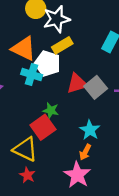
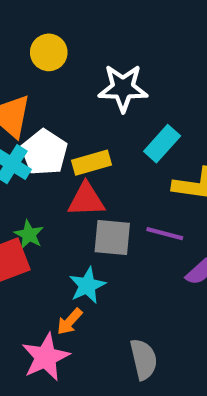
white star: (57, 19) -> (123, 88), moved
yellow rectangle: (62, 45) -> (92, 163), moved
gray square: (96, 87) -> (112, 237), moved, turned 30

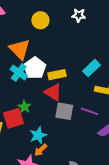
white star: (123, 88) -> (79, 15), moved, size x0.6
red triangle: (86, 200) -> (53, 92), turned 30
cyan star: (87, 285) -> (38, 135), moved

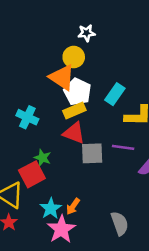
yellow circle: (40, 20) -> (74, 57), moved
orange triangle: (20, 49) -> (62, 77), moved
white pentagon: (35, 68) -> (77, 92), moved
cyan star: (38, 135) -> (51, 208), moved

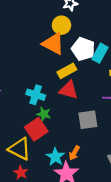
white pentagon: (77, 92) -> (83, 49), moved
cyan cross: (27, 117) -> (36, 95), moved
gray square: (92, 153) -> (88, 120), moved

